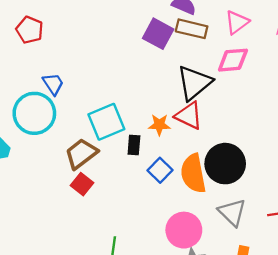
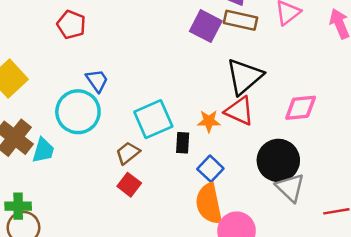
pink diamond: (233, 60) -> (301, 108), moved
brown trapezoid: (81, 154) -> (128, 153), size x0.7
orange semicircle: (193, 173) -> (209, 204), moved
gray triangle: (232, 212) -> (290, 188), moved

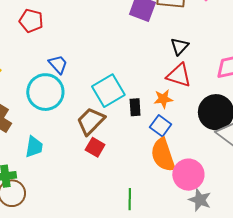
black triangle: (244, 77) -> (180, 46), size x0.6
orange star: (209, 121) -> (163, 99), moved
cyan trapezoid: (43, 150) -> (34, 147), moved
brown trapezoid: (128, 153) -> (91, 121), size x1.4

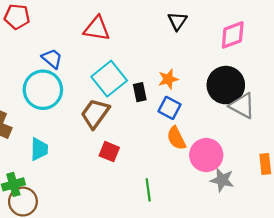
red triangle: (179, 75) -> (97, 29), moved
red square: (95, 147) -> (109, 152), moved
orange semicircle: (163, 155) -> (176, 138), size x0.7

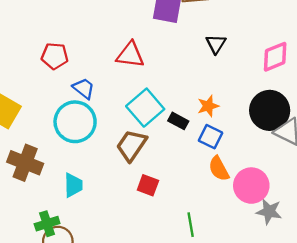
red pentagon: (17, 17) -> (55, 56), moved
black rectangle: (140, 92) -> (178, 121), turned -48

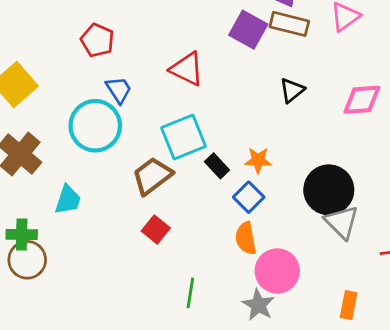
pink diamond: (275, 57) -> (362, 100), moved
gray star: (269, 211) -> (258, 305), moved

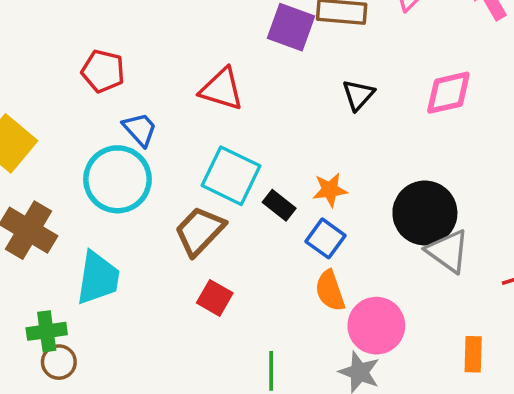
cyan square: (183, 137) -> (231, 176), turned -33
cyan trapezoid: (68, 200) -> (98, 278), size x1.4
brown circle: (27, 260) -> (59, 362), size x0.7

